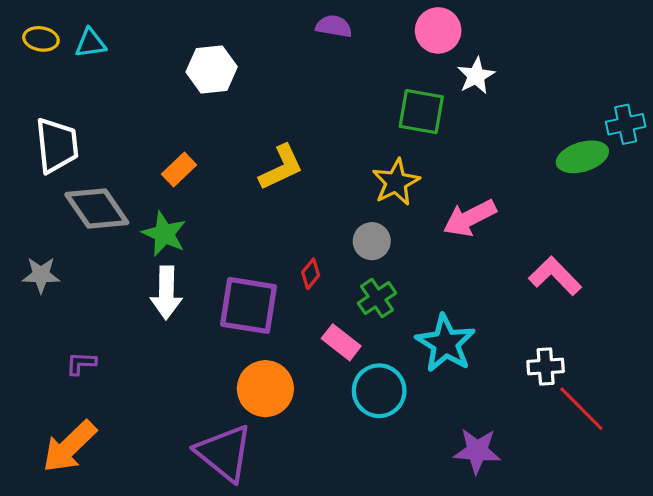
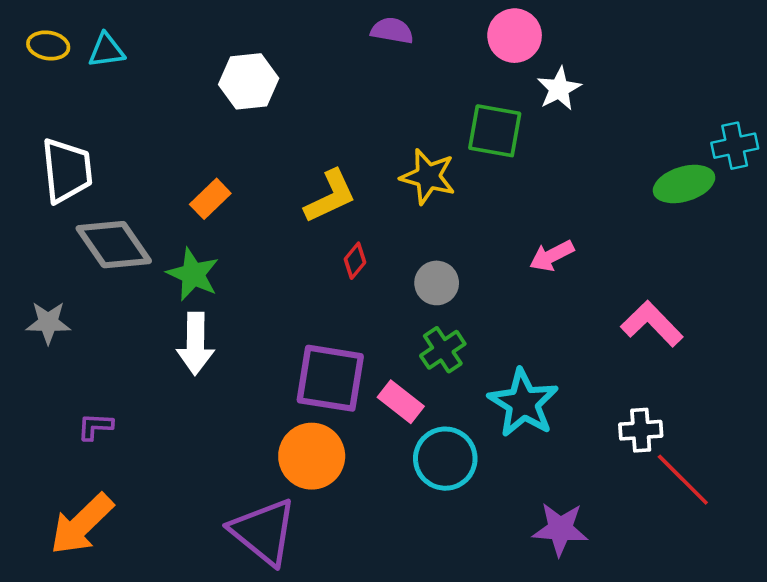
yellow star: (396, 182) -> (428, 177), moved, turned -30
pink arrow: (470, 218) -> (552, 256), size x0.7
red diamond: (311, 274) -> (355, 261), moved
purple square: (248, 305) -> (330, 378), moved

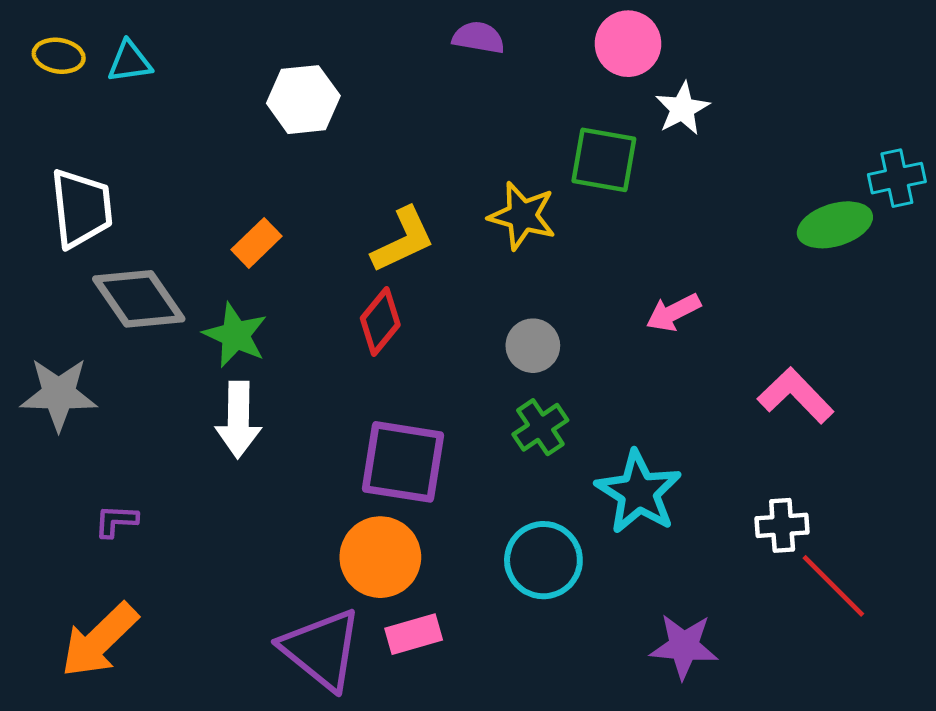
red diamond: (355, 261) -> (380, 322), moved, size x1.5
gray star: (48, 323) -> (59, 394), size x1.4
pink rectangle: (401, 402) -> (414, 634), moved, turned -54

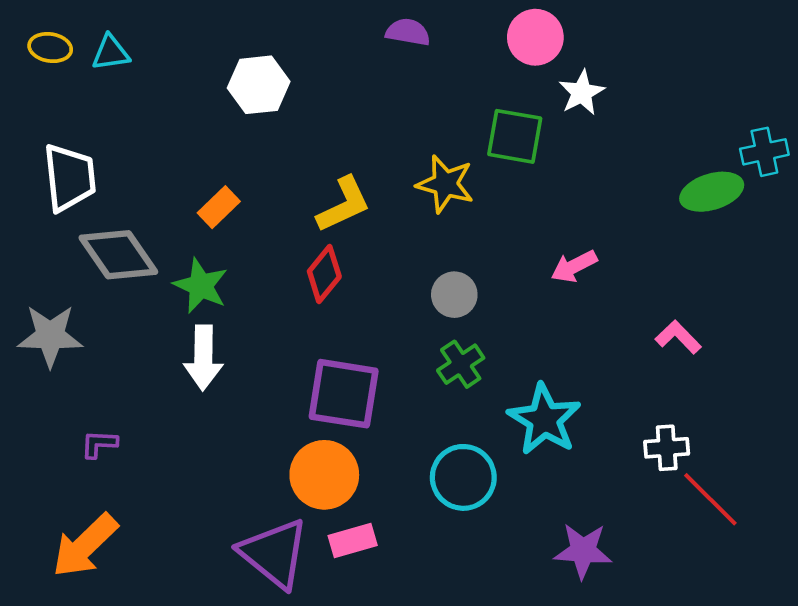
pink L-shape: (796, 396) -> (678, 337), size x0.7

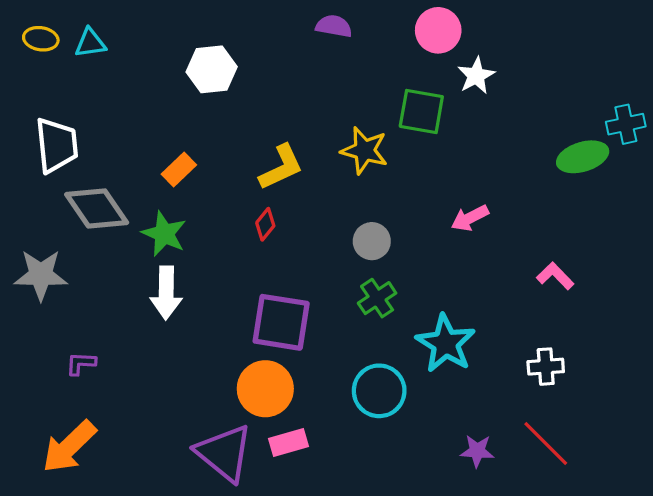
red diamond: (324, 274) -> (265, 224), size x0.7
red line: (710, 499) -> (546, 444), moved
purple star: (583, 551) -> (477, 451), size x0.7

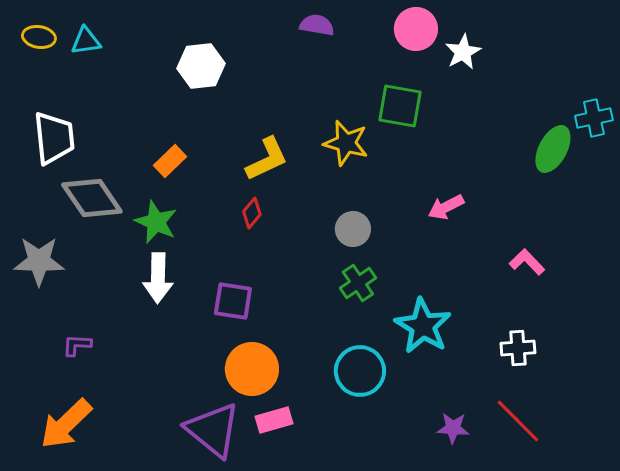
white star: (476, 76) -> (463, 52), moved
green ellipse: (583, 157) -> (553, 149), turned -45
purple square: (281, 322) -> (233, 301), moved, size x0.7

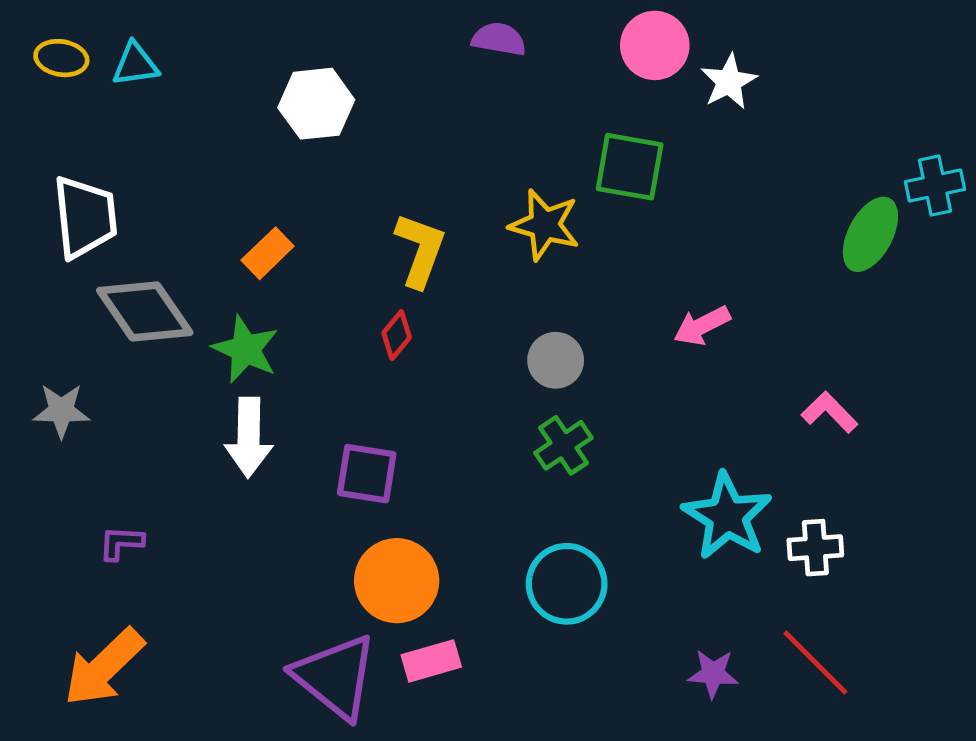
yellow L-shape: (267, 159) -> (420, 250), turned -45
gray star: (39, 261) -> (61, 411), size x0.7
cyan star: (423, 326) -> (727, 516), moved

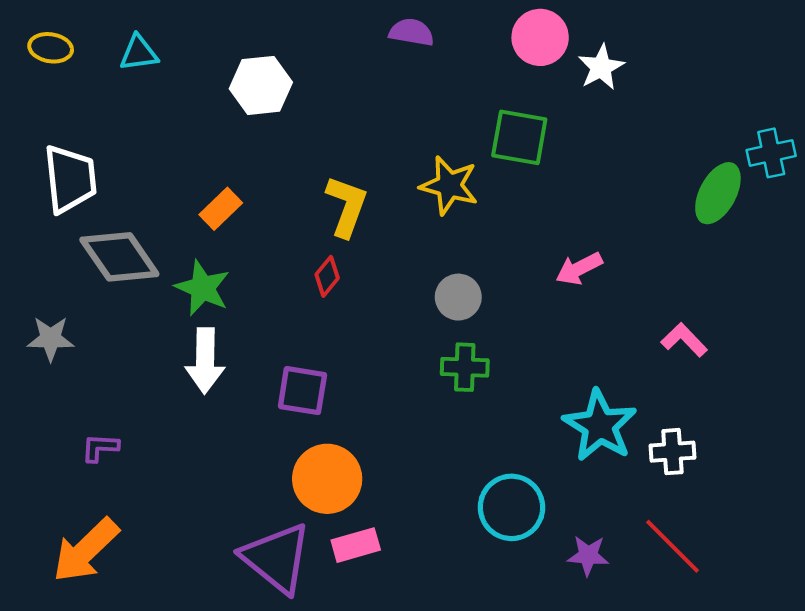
cyan triangle: (135, 64) -> (139, 53), moved
green cross: (563, 445) -> (465, 367), turned 36
cyan circle: (567, 584) -> (511, 507), moved

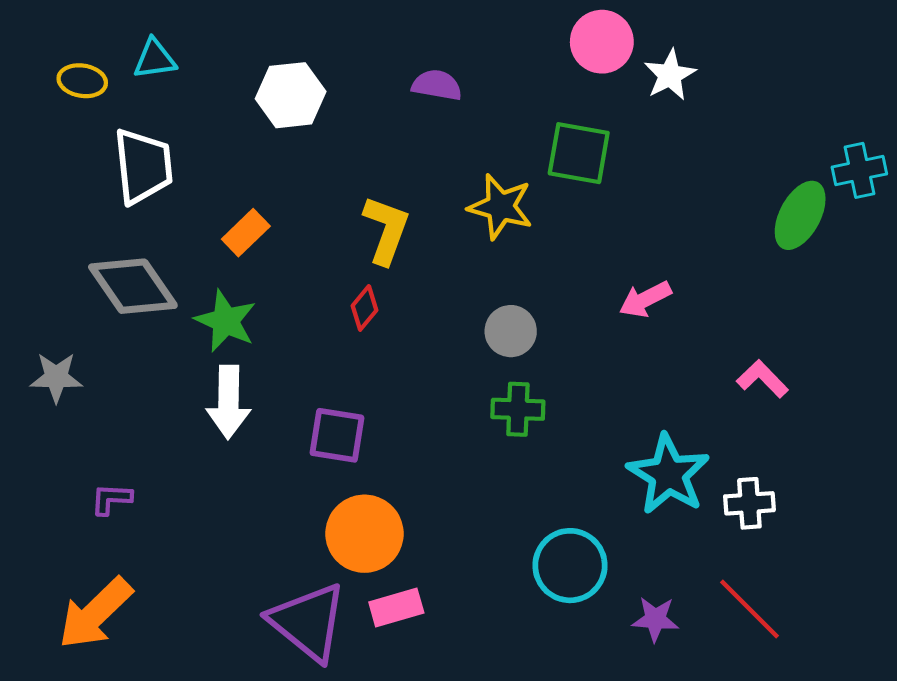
purple semicircle: (412, 32) -> (437, 85), moved
yellow ellipse: (51, 48) -> (82, 81), moved
white trapezoid: (70, 179) -> (143, 166), moved

